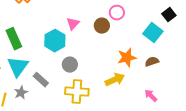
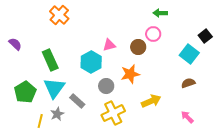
pink triangle: (73, 24) -> (109, 45), turned 32
orange star: (127, 58) -> (130, 74), moved
yellow cross: (77, 92) -> (113, 113), turned -30

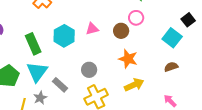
cyan hexagon: (91, 62) -> (64, 36), moved
orange star: (130, 74) -> (128, 59), moved, turned 30

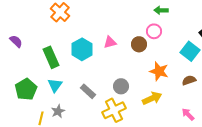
orange star: (128, 59) -> (159, 71), moved
gray circle: (89, 70) -> (121, 86), moved
cyan triangle: (37, 72) -> (55, 85), size x0.7
gray rectangle: (60, 85) -> (88, 91), moved

